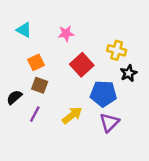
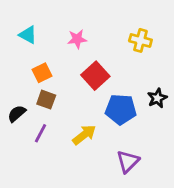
yellow cross: (117, 50) -> (140, 40), moved
black star: (129, 73) -> (157, 98), moved
purple triangle: (109, 123) -> (128, 161), moved

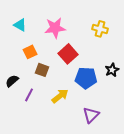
pink star: (77, 39) -> (55, 28), size x1.5
brown square: (46, 100) -> (42, 70), moved

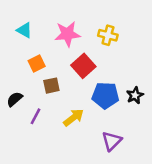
yellow cross: (100, 29) -> (108, 35), moved
brown square: (42, 70) -> (51, 86), turned -32
black star: (112, 70) -> (135, 95), moved

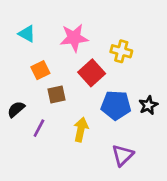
yellow cross: (108, 35) -> (121, 51), moved
yellow arrow: (74, 118) -> (81, 130), turned -40

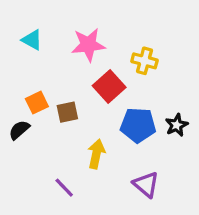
orange square: (40, 70) -> (37, 103), moved
purple line: (39, 128) -> (64, 188), moved, turned -72
purple triangle: (123, 155) -> (146, 184), turned -35

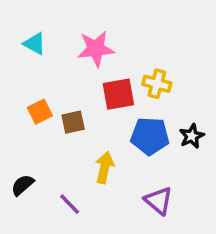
yellow cross: (144, 61) -> (157, 84), moved
red square: (109, 87) -> (118, 94), turned 32
black semicircle: (19, 130) -> (22, 185), moved

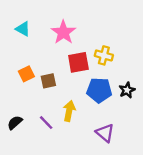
pink star: (96, 49) -> (63, 32), turned -30
purple line: (70, 204) -> (46, 123), moved

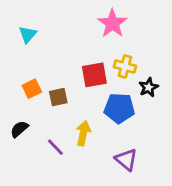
cyan triangle: (23, 29) -> (28, 35), turned 42
pink star: (63, 32) -> (112, 23), moved
black star: (127, 90) -> (149, 87), moved
black semicircle: (15, 123) -> (19, 129), moved

